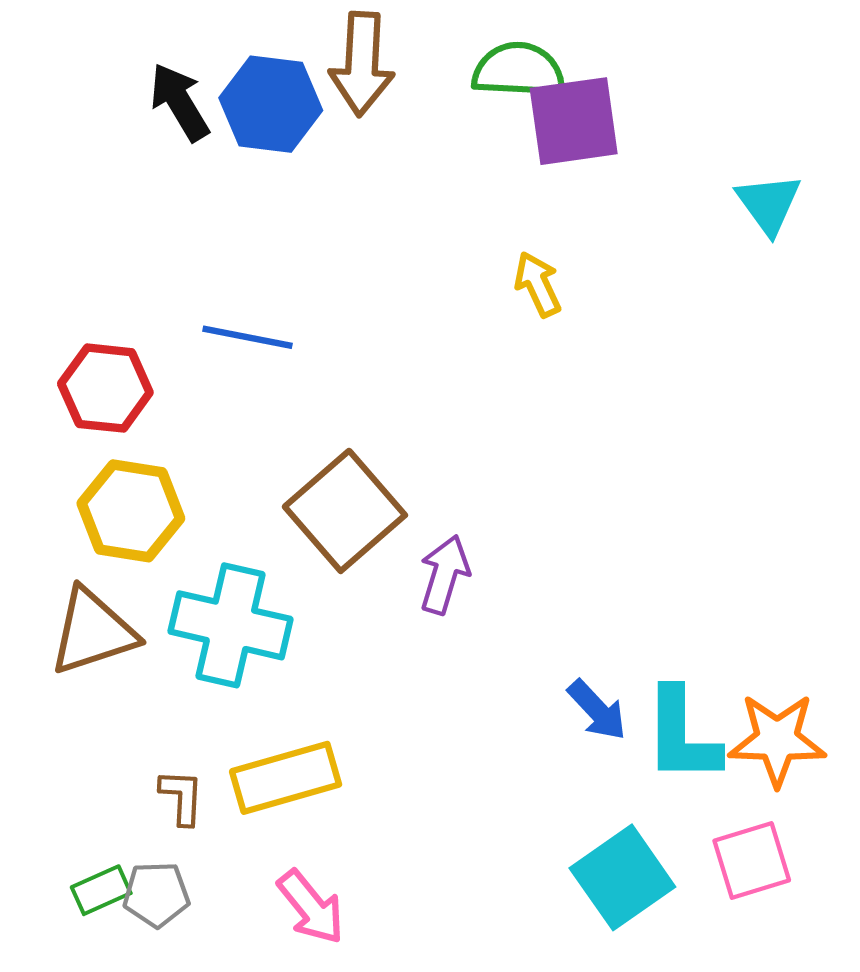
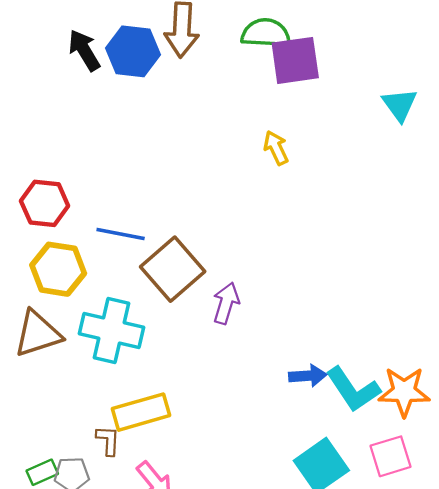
blue line: (247, 337) -> (121, 234), moved
blue arrow: (597, 710) -> (308, 376), turned -51
cyan L-shape: (682, 736) -> (353, 389), turned -34
brown L-shape: (182, 797) -> (108, 440), moved

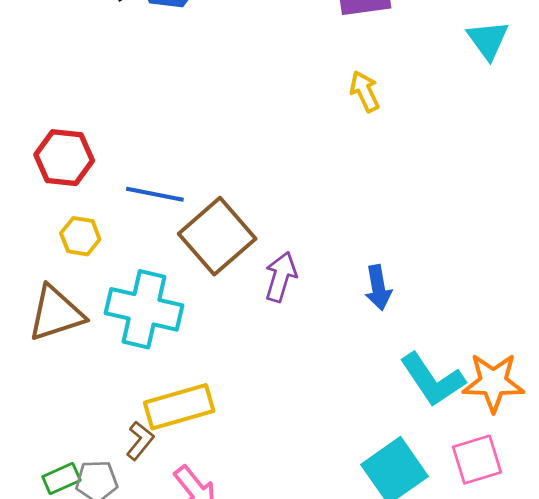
yellow arrow: (276, 148) -> (365, 91), moved
yellow hexagon: (58, 269) -> (80, 236), size x0.6
blue arrow: (308, 376) -> (378, 288), moved, turned 84
brown L-shape: (108, 440) -> (140, 441), turned 36

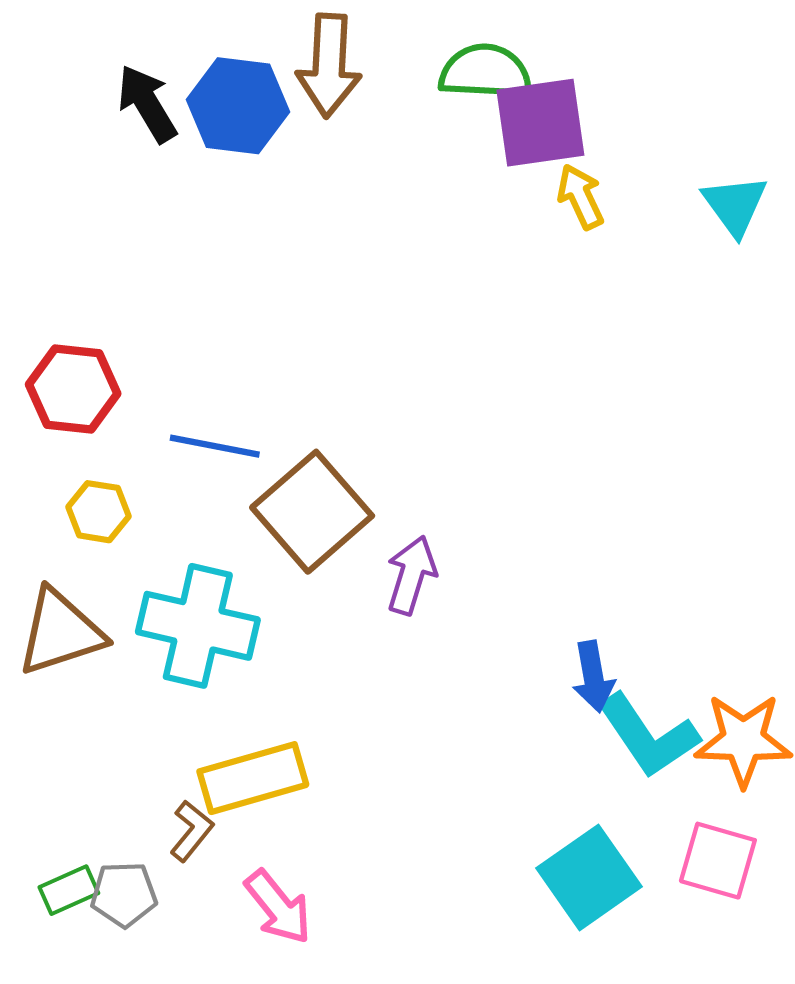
yellow arrow: (365, 91) -> (581, 197), moved
blue arrow: (378, 288) -> (593, 677), moved
pink square: (477, 460) -> (718, 861), turned 33

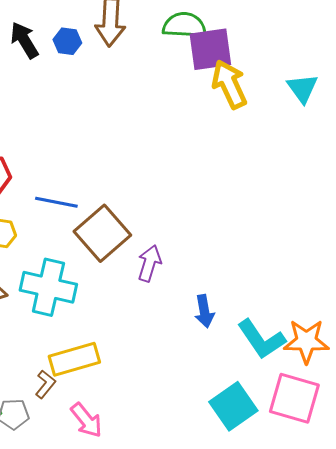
blue hexagon: (238, 106) -> (67, 41), size x0.6
yellow arrow: (581, 197) -> (229, 84), size x1.6
blue arrow: (593, 677) -> (204, 311), moved
pink square: (718, 861) -> (294, 398), size x1.4

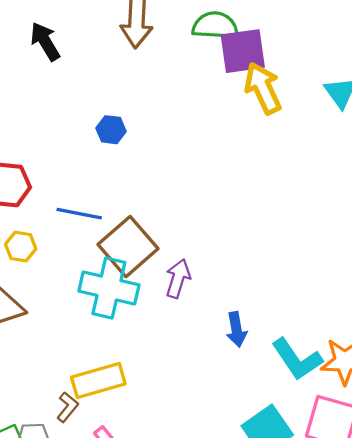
blue hexagon: (67, 41) -> (111, 130), moved
cyan cross: (48, 287) -> (109, 288), moved

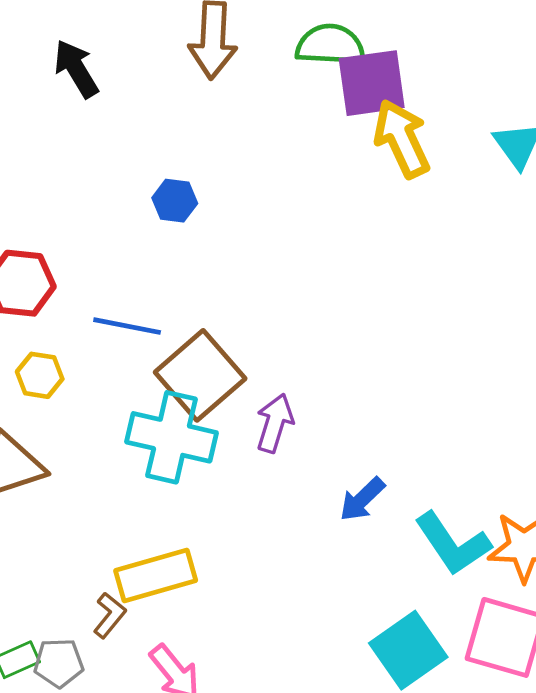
blue arrow: (236, 329) -> (362, 499), turned 56

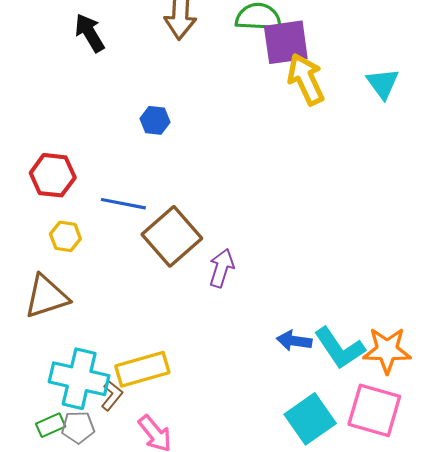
cyan cross: (171, 437) -> (79, 379), moved
blue arrow: (362, 499) -> (294, 341), moved, turned 52

